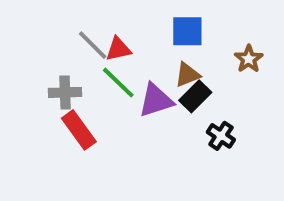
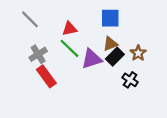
gray line: (93, 45) -> (30, 19), moved
brown star: (249, 59) -> (138, 53), moved
gray cross: (65, 92) -> (38, 54), turned -30

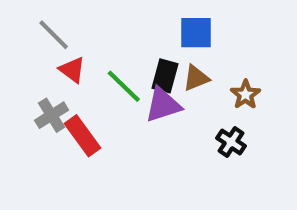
red triangle: (70, 29) -> (72, 70), moved, turned 49
gray cross: (38, 54) -> (52, 115), moved
black rectangle: (115, 57) -> (165, 76), moved, turned -30

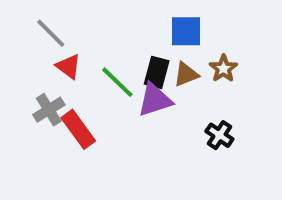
brown star: (245, 95) -> (223, 68), moved

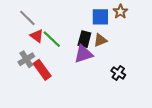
brown star: (223, 68) -> (120, 12), moved
green line: (117, 82) -> (52, 39), moved

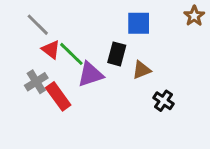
brown star: (120, 12) -> (194, 16), moved
brown triangle: (100, 40) -> (142, 70), moved
purple triangle: (83, 54) -> (90, 74), moved

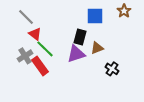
brown star: (194, 16) -> (124, 11), moved
green line: (71, 54) -> (45, 49), moved
purple triangle: (90, 74) -> (76, 54), moved

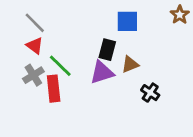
brown star: (124, 11) -> (180, 15), moved
red triangle: (35, 34) -> (35, 46), moved
red rectangle: (40, 66) -> (54, 89), turned 30

